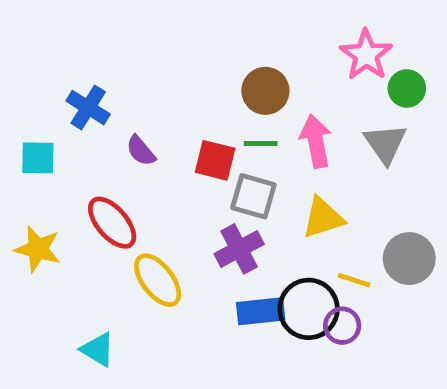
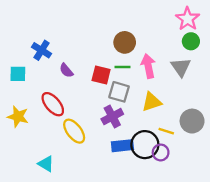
pink star: (366, 55) -> (188, 19), moved

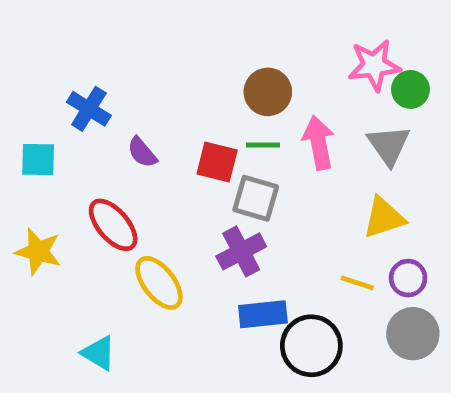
pink star: (188, 19) -> (374, 65), moved, turned 30
yellow triangle: (152, 102) -> (384, 218), moved
gray circle: (192, 121) -> (413, 334), moved
black circle: (145, 145) -> (311, 346), moved
purple circle: (161, 152) -> (408, 278), moved

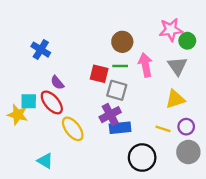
purple semicircle: (142, 152) -> (57, 83), moved
cyan square: (38, 160) -> (29, 101), moved
blue rectangle: (263, 314) -> (120, 128), moved

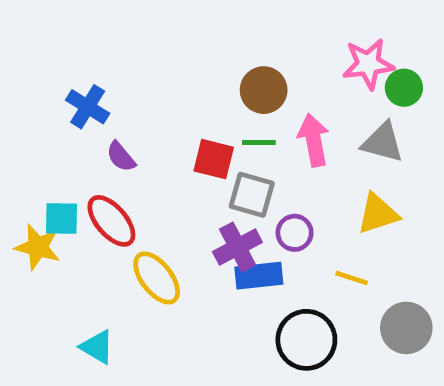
gray triangle: (177, 66) -> (383, 142), turned -40
purple semicircle: (57, 83) -> (121, 157), moved
purple circle: (186, 127) -> (295, 233), moved

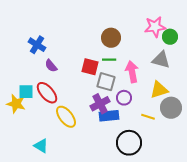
pink arrow: (314, 140) -> (132, 72), moved
gray circle: (406, 328) -> (171, 108), moved

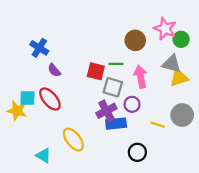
pink star: (155, 27) -> (165, 29), turned 30
brown circle: (111, 38) -> (135, 40), moved
yellow triangle: (159, 90) -> (179, 78), moved
yellow ellipse: (66, 117) -> (73, 140), moved
black circle: (129, 143) -> (137, 152), size x0.7

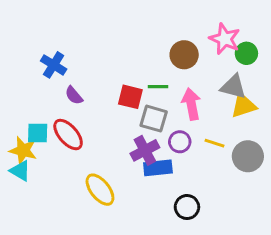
yellow line: (158, 125) -> (215, 143), moved
cyan triangle: (44, 156) -> (20, 171), moved

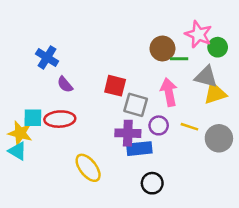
green line: (158, 87) -> (179, 59), moved
red ellipse: (68, 135) -> (60, 119), turned -52
purple cross: (145, 150) -> (128, 133), turned 30
black circle: (187, 207) -> (152, 183), moved

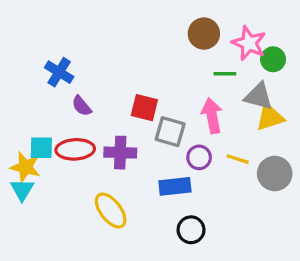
brown circle: (162, 48) -> (204, 34), moved
purple cross: (128, 133) -> (120, 153), moved
cyan triangle: (18, 151) -> (22, 190), turned 30

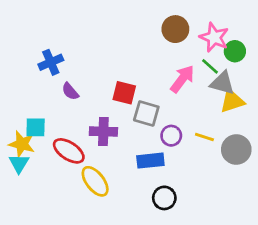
blue cross: (59, 72) -> (51, 62), turned 35
green line: (225, 74) -> (210, 66), moved, turned 42
pink arrow: (212, 116) -> (182, 79), moved, turned 48
red ellipse: (75, 149) -> (69, 151), moved, turned 36

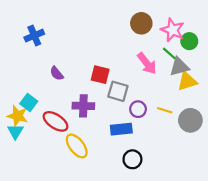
blue cross: (51, 62) -> (34, 36), moved
pink arrow: (182, 79) -> (147, 63), turned 105
gray triangle: (222, 83) -> (179, 67), turned -30
cyan square: (36, 127) -> (29, 102), turned 36

